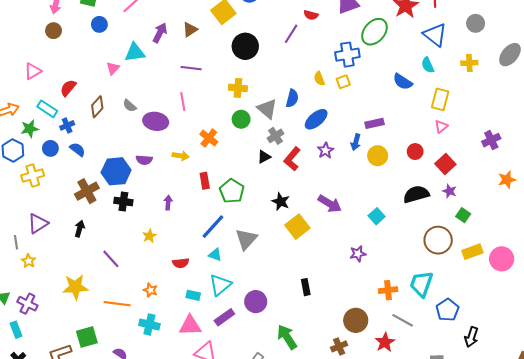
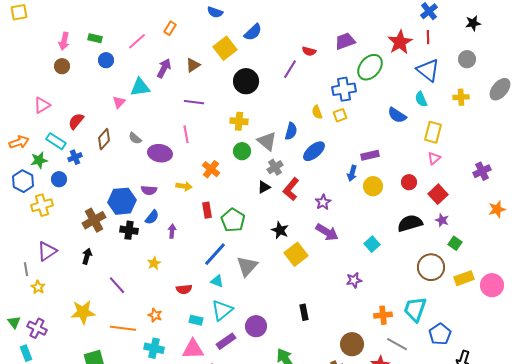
blue semicircle: (77, 149) -> (152, 217), moved, turned 91
purple star: (326, 150) -> (323, 202), moved

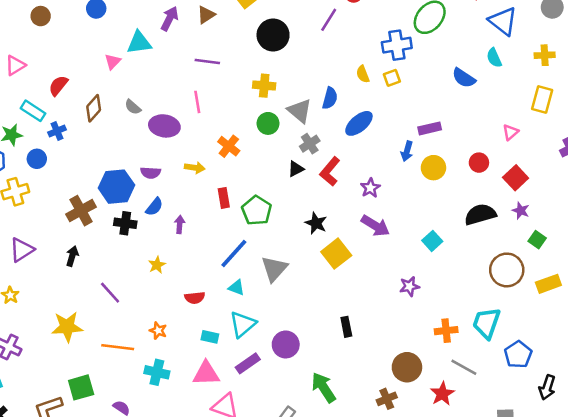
yellow rectangle: (433, 132) -> (542, 99), moved

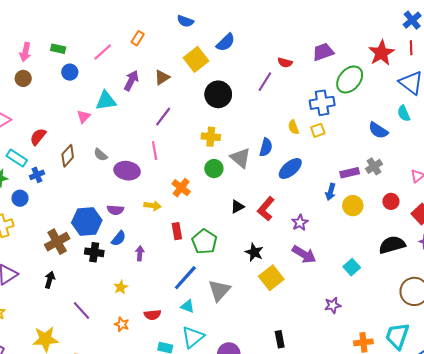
purple line: (207, 62) -> (163, 117), turned -60
gray cross: (310, 144) -> (374, 166), moved
orange star: (158, 331) -> (122, 324), moved

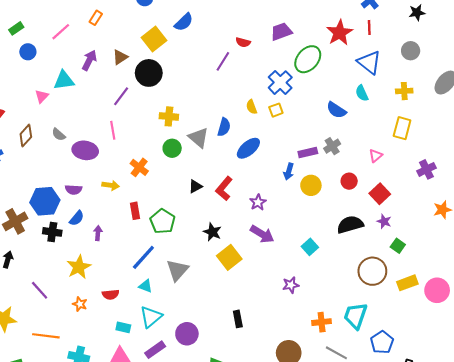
green rectangle: (58, 49) -> (16, 28), turned -48
black circle: (218, 94) -> (149, 73), moved
blue cross: (322, 103) -> (280, 83), turned -35
yellow star: (121, 287) -> (79, 267), size x1.6

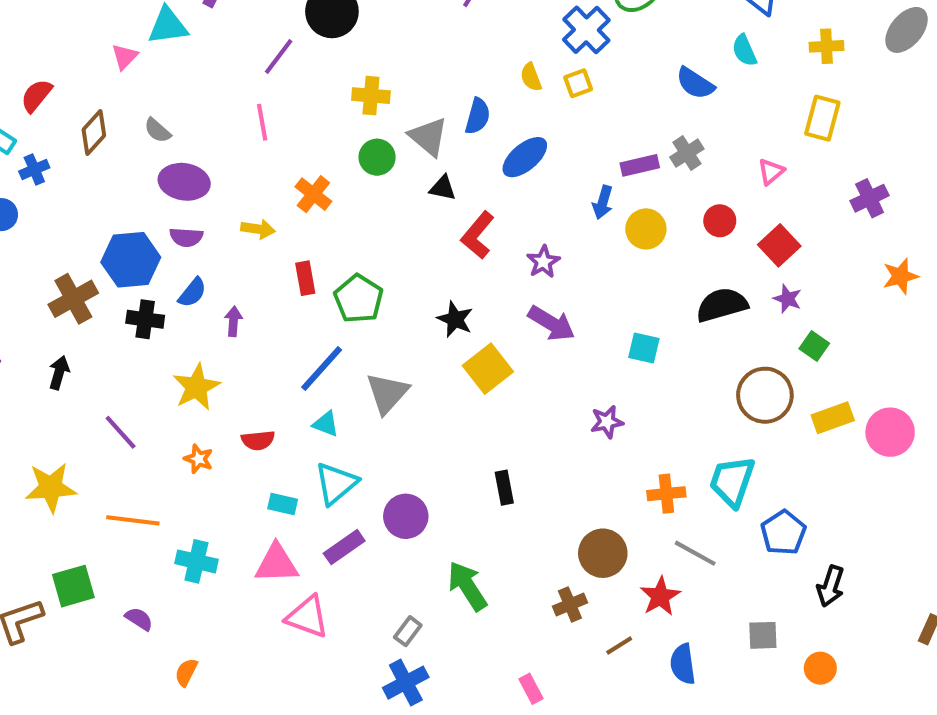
purple ellipse: (85, 150) -> (184, 182), moved
black triangle: (195, 186) -> (443, 188), moved, turned 40
cyan square: (310, 247) -> (644, 348), turned -35

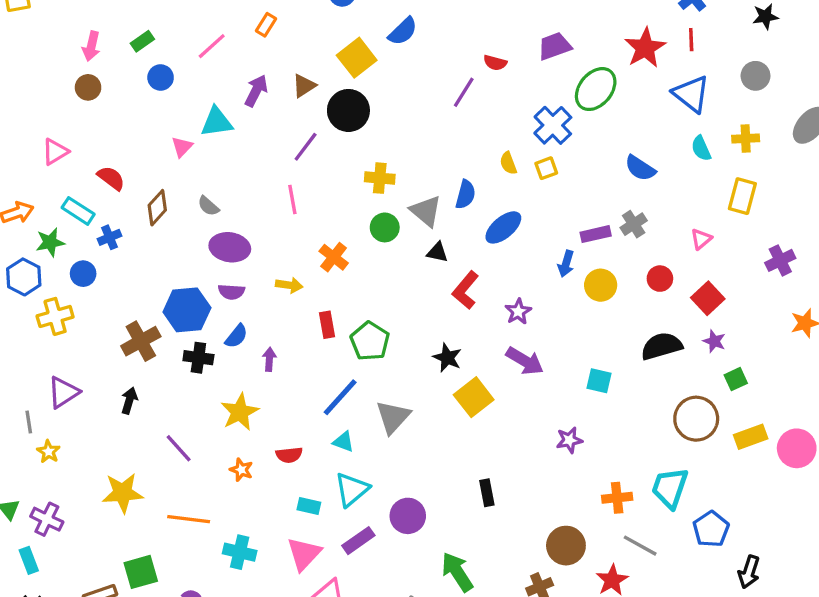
cyan semicircle: (744, 50) -> (701, 148), moved
red semicircle: (36, 96) -> (111, 178), turned 88
green square: (814, 346) -> (736, 379), turned 30
pink triangle: (276, 563) -> (304, 554), turned -45

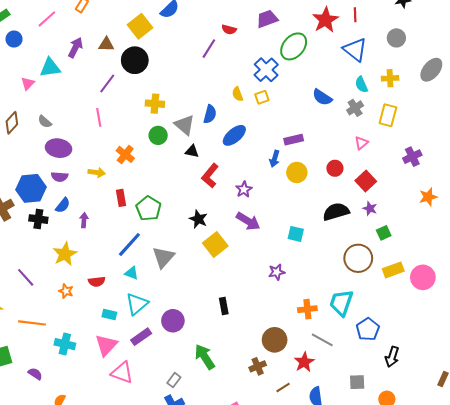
brown triangle: (304, 86) -> (106, 44), turned 35
gray cross: (634, 224) -> (355, 108), moved

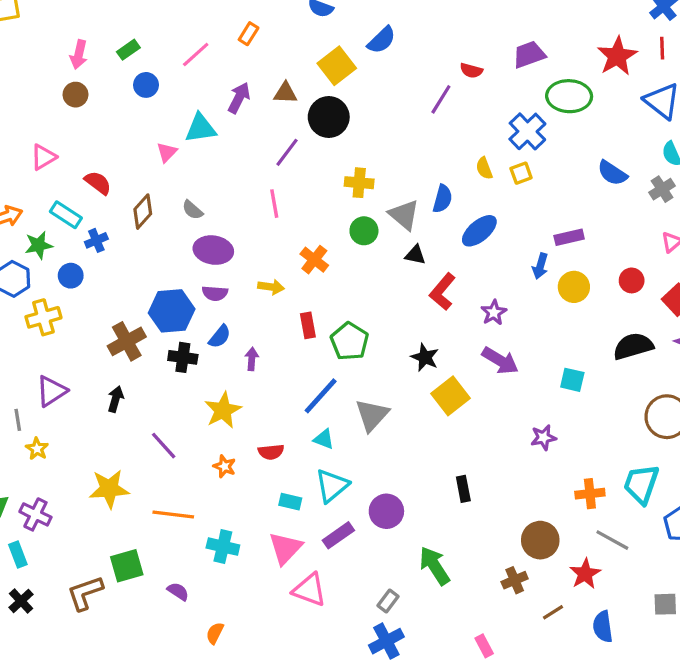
green ellipse: (294, 46) -> (569, 96), turned 52

